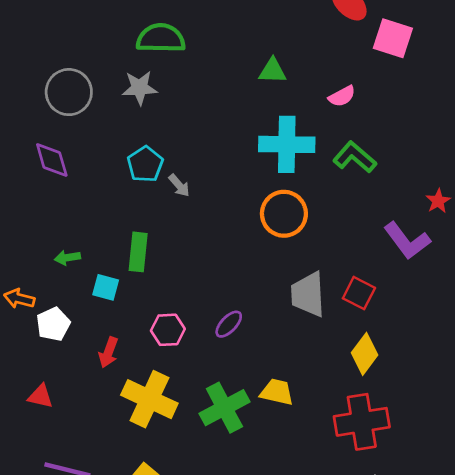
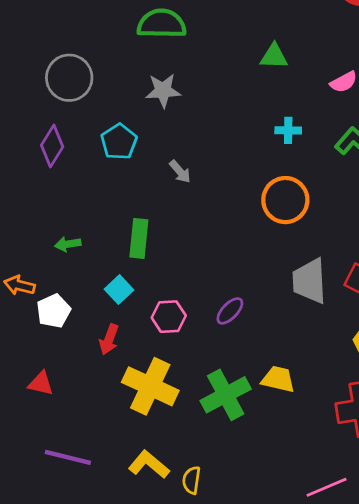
gray star: (140, 88) -> (163, 91), moved
cyan cross: (287, 144) -> (288, 130), size x0.5
purple diamond: (52, 160) -> (52, 146), turned 48
cyan pentagon: (145, 164) -> (119, 142), moved
cyan square: (106, 287) -> (119, 290), moved, turned 32

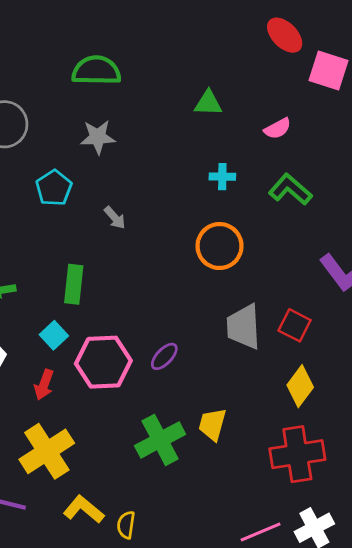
pink hexagon: (169, 317) -> (103, 362), size x1.6
yellow trapezoid: (278, 379) -> (212, 424), turned -88
yellow cross: (150, 386) -> (47, 451), moved, turned 32

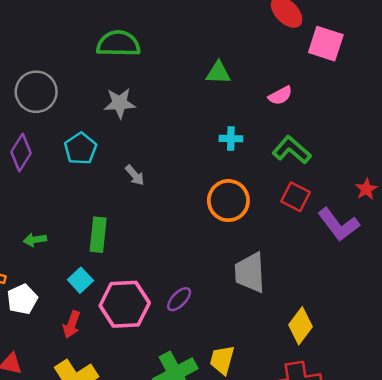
red square: (295, 325) -> (295, 197), moved

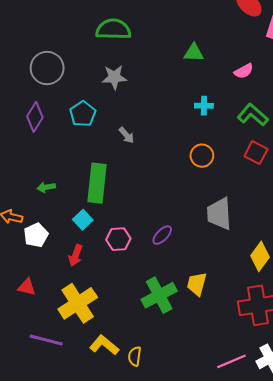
orange circle: (228, 201) -> (202, 156), size x0.7
green rectangle: (98, 235) -> (97, 183), size x1.4
pink hexagon: (125, 304) -> (118, 239), size x0.6

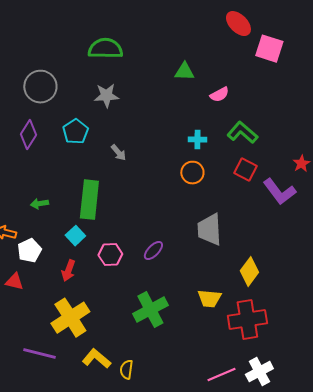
pink semicircle: (244, 71) -> (219, 95), moved
cyan cross: (204, 106) -> (197, 140), moved
yellow trapezoid: (197, 284) -> (209, 299), moved, turned -100
red triangle: (27, 287) -> (14, 282), moved

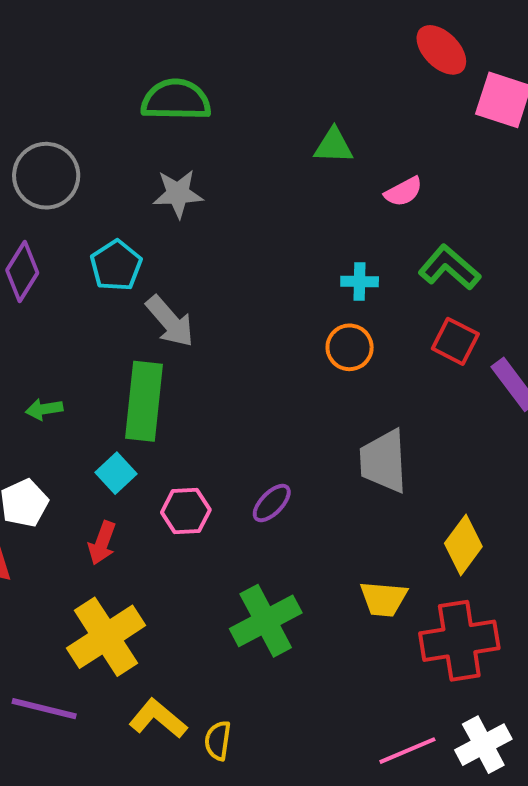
gray arrow: (118, 153) -> (170, 321), moved, size x1.6

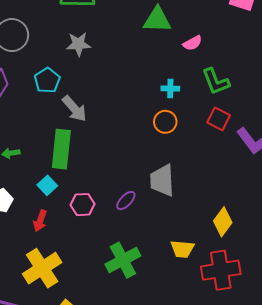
green triangle: (334, 146) -> (157, 20), size x1.4
green L-shape: (449, 267) -> (216, 81), turned -152
gray trapezoid: (383, 461) -> (162, 180), moved

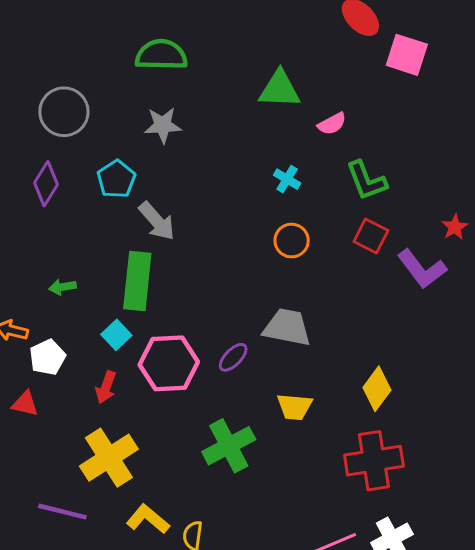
cyan cross: (170, 89) -> (287, 179), moved, turned 30
gray trapezoid: (162, 180) -> (287, 327), turned 104
pink hexagon: (83, 205) -> (169, 363), size x1.6
yellow trapezoid: (182, 249) -> (295, 407), moved

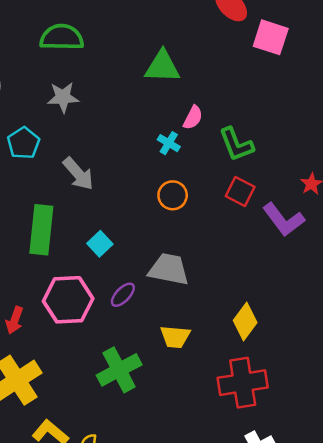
pink semicircle: (332, 124) -> (193, 118), moved, turned -35
gray arrow: (157, 221) -> (78, 174), moved
cyan square: (116, 335) -> (100, 244), moved

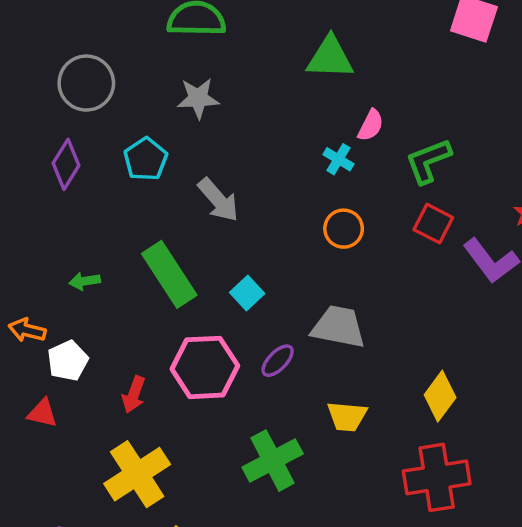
green L-shape: (236, 144) -> (428, 161), turned 90
green rectangle: (41, 230) -> (169, 274), turned -39

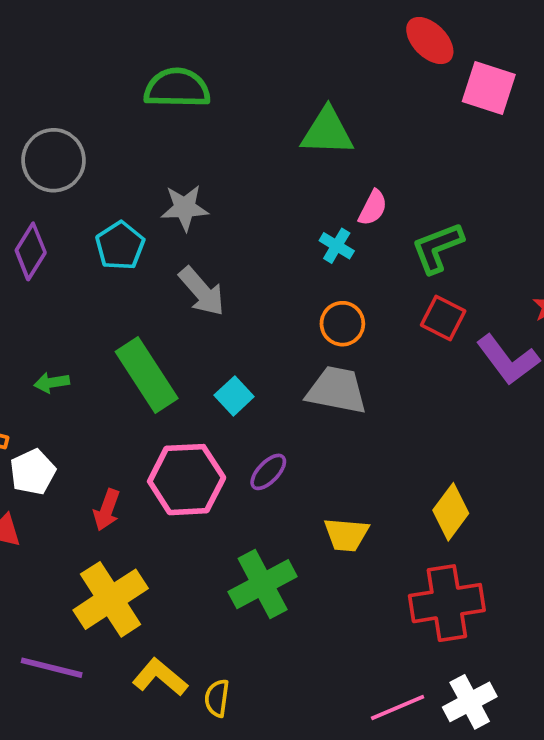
gray star: (198, 98) -> (185, 208), moved
gray trapezoid: (339, 327) -> (337, 390), moved

